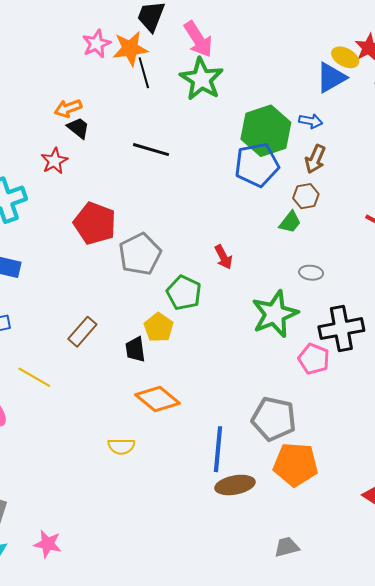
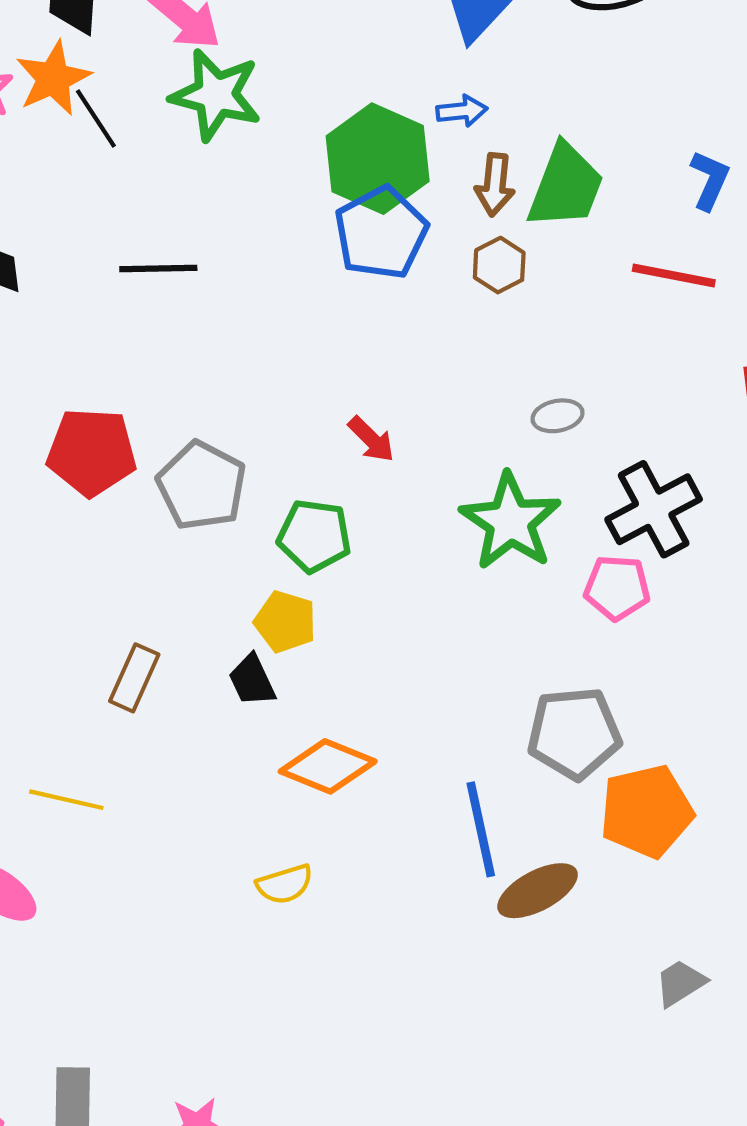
green trapezoid: (290, 222) -> (566, 186), moved, size x1.8

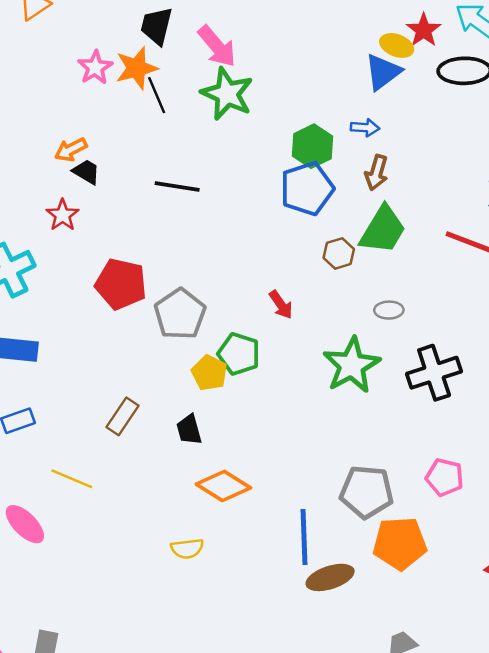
green hexagon: (378, 159) -> (313, 146), size x0.7
green trapezoid: (566, 186) -> (383, 230), moved
brown hexagon: (499, 265) -> (339, 253), moved
pink pentagon: (617, 588) -> (445, 477), moved
yellow pentagon: (285, 622) -> (209, 373), moved

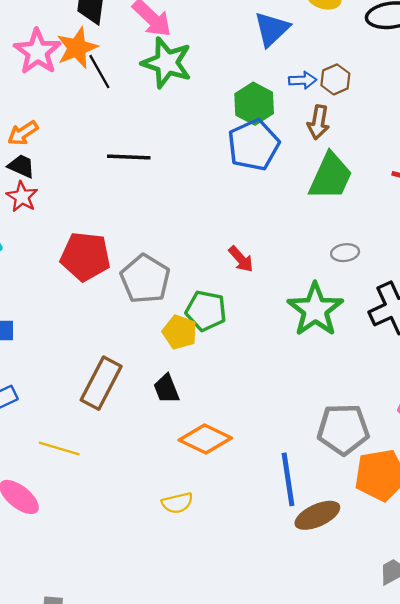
pink star: (95, 67) -> (37, 52), size x1.4
blue triangle: (383, 72) -> (272, 29), moved
black trapezoid: (86, 172) -> (21, 166), moved
brown hexagon: (339, 253) -> (335, 79), moved
brown rectangle: (123, 416) -> (101, 383), size x1.4

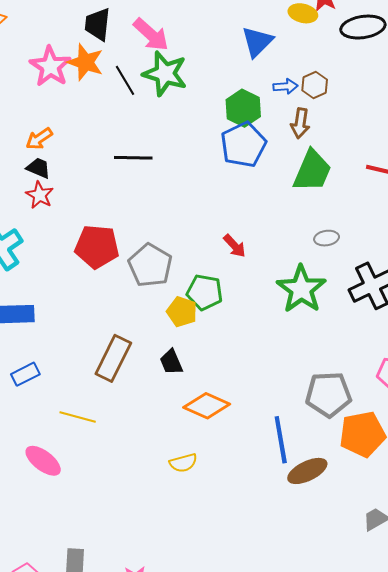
orange star: (77, 48) -> (85, 62), turned -30
black line: (99, 72) -> (125, 80), moved

